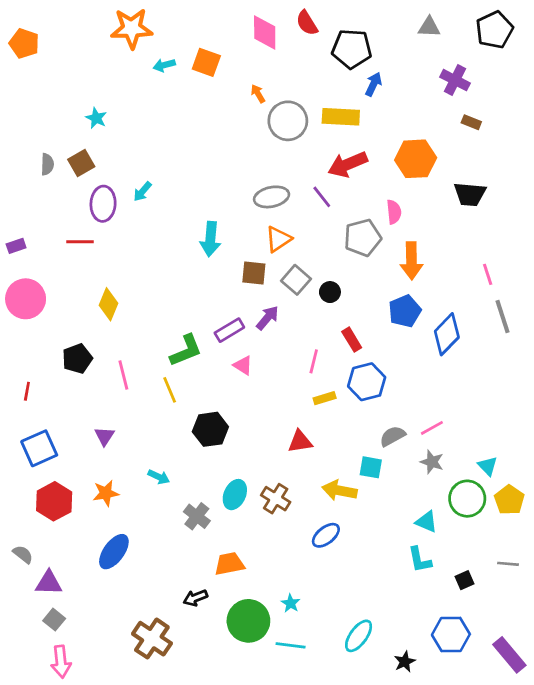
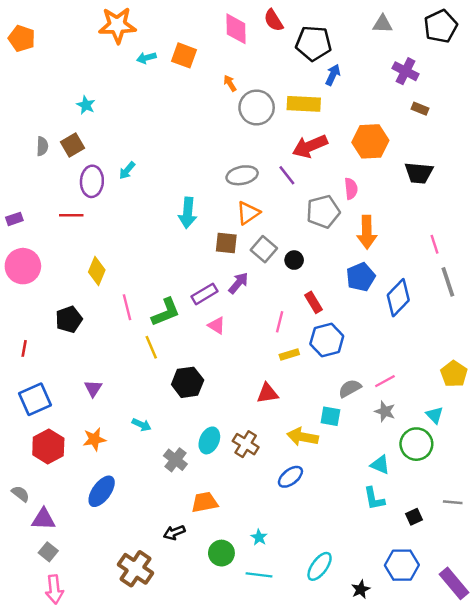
pink line: (123, 375) -> (127, 307), moved
yellow pentagon: (509, 500) -> (454, 374), moved
green circle: (248, 621) -> (221, 553), size x0.7

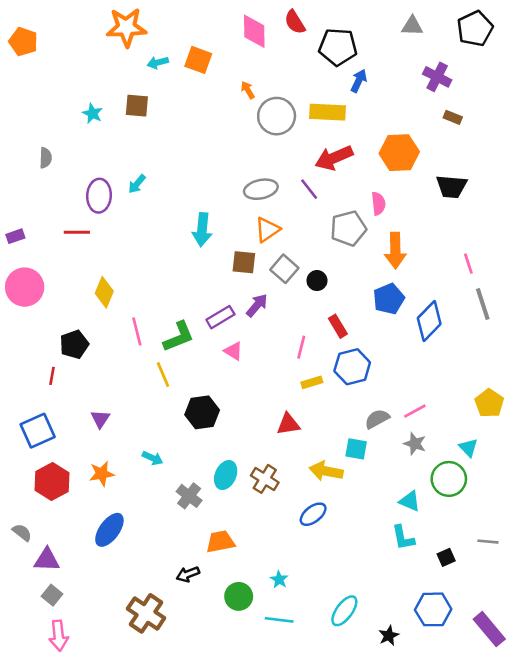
brown square: (73, 145) -> (137, 106), moved, turned 35
red line: (24, 348) -> (52, 376), moved

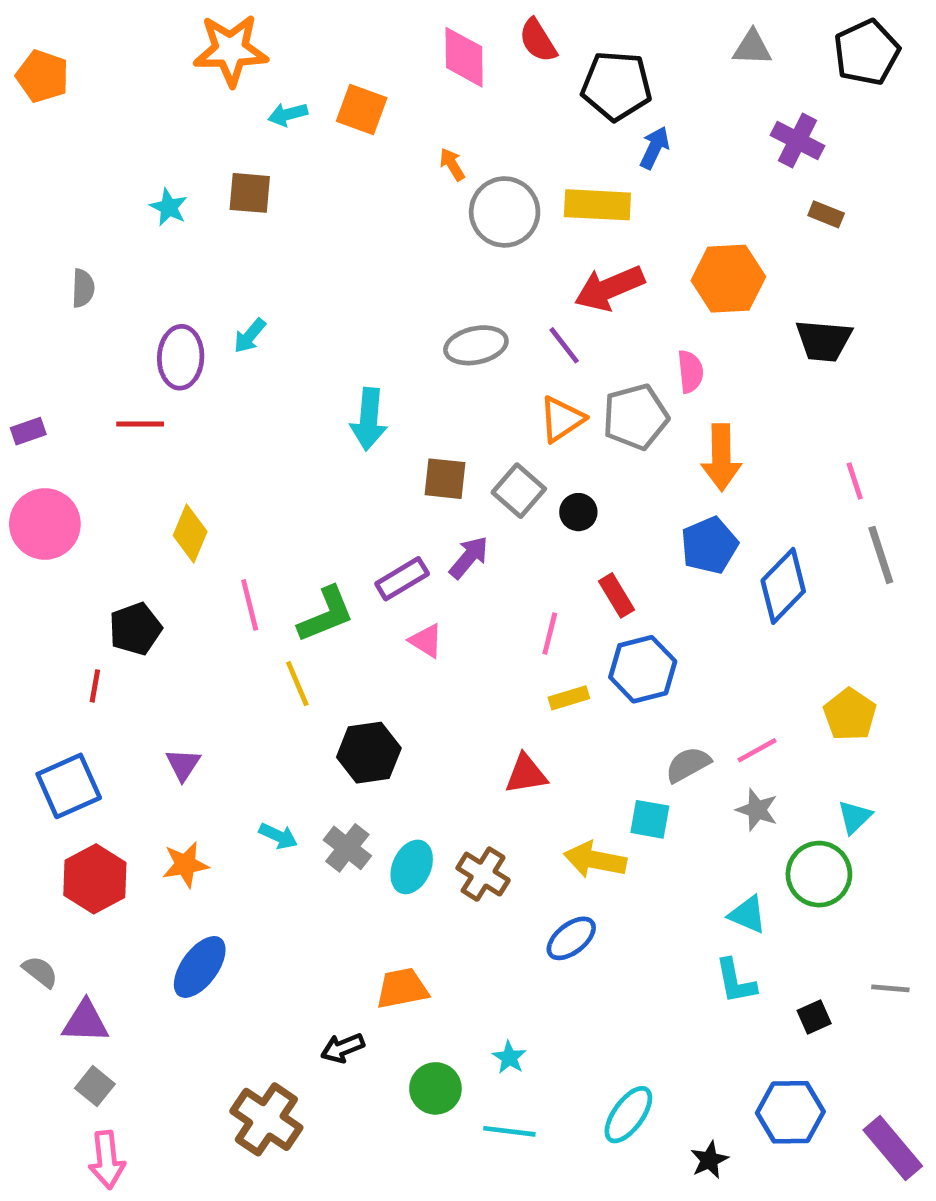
orange triangle: (267, 230) -> (562, 419), moved
yellow pentagon: (489, 403) -> (850, 715), moved
cyan triangle: (468, 448) -> (855, 817), turned 30
gray cross: (189, 496) -> (347, 848), moved

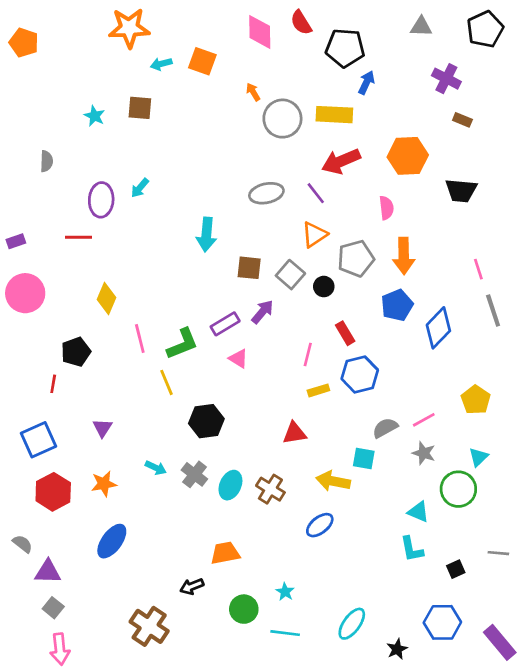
gray pentagon: (636, 417) -> (356, 259), moved

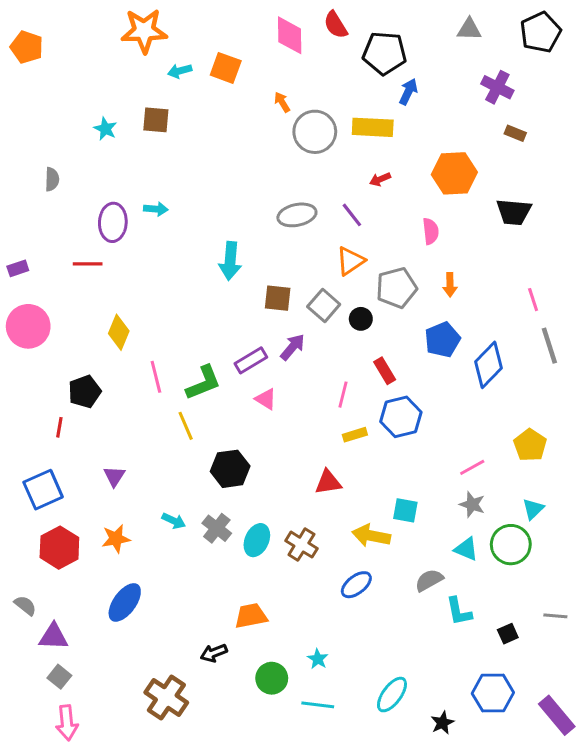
red arrow: (341, 161) -> (380, 179), size x0.5
cyan arrow: (140, 188) -> (156, 209), turned -126
orange arrow: (404, 256) -> (450, 285), size x0.6
gray semicircle: (385, 428) -> (429, 580), moved
cyan triangle: (418, 512) -> (466, 549), moved

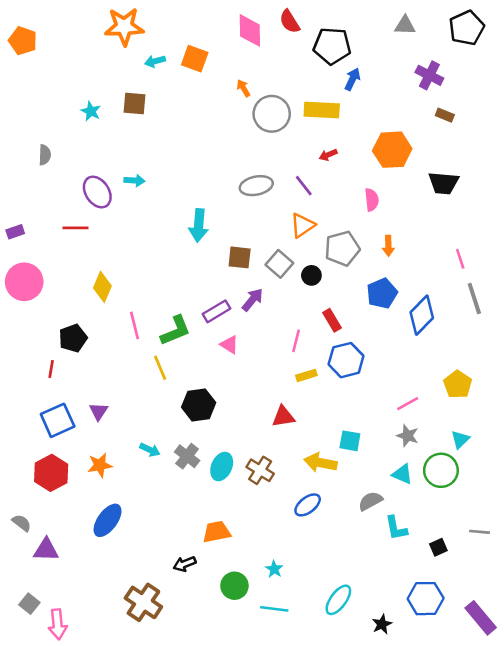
purple ellipse: (113, 222) -> (97, 192), turned -36
blue square: (43, 490) -> (58, 420), moved
gray square: (59, 677) -> (29, 604), moved

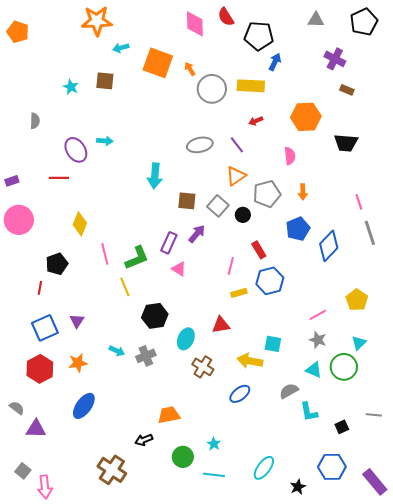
orange square: (195, 59) -> (158, 63), moved, size x1.4
purple rectangle: (217, 311) -> (169, 243), turned -35
gray cross: (187, 456) -> (146, 356), turned 30
cyan ellipse: (222, 466) -> (186, 339), moved

